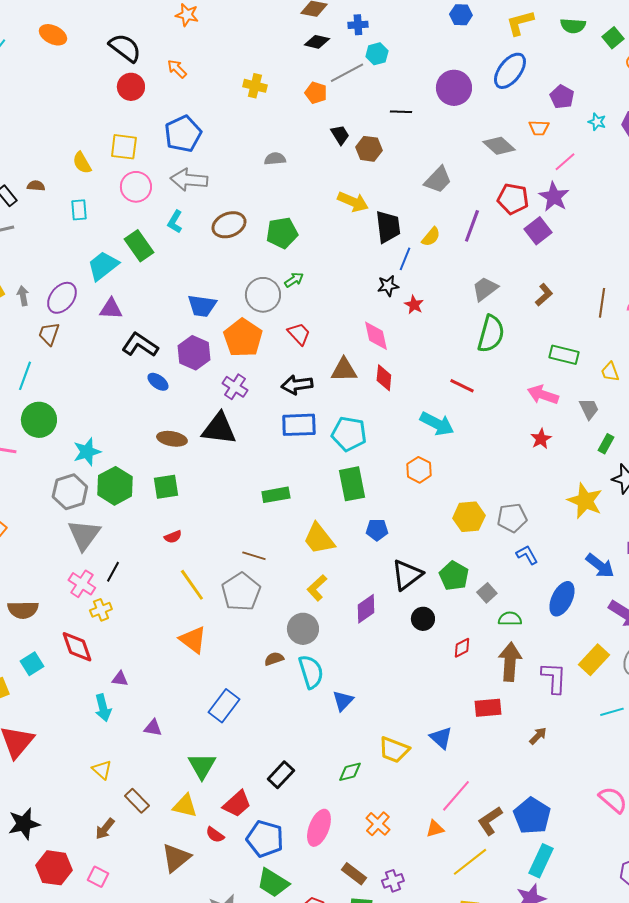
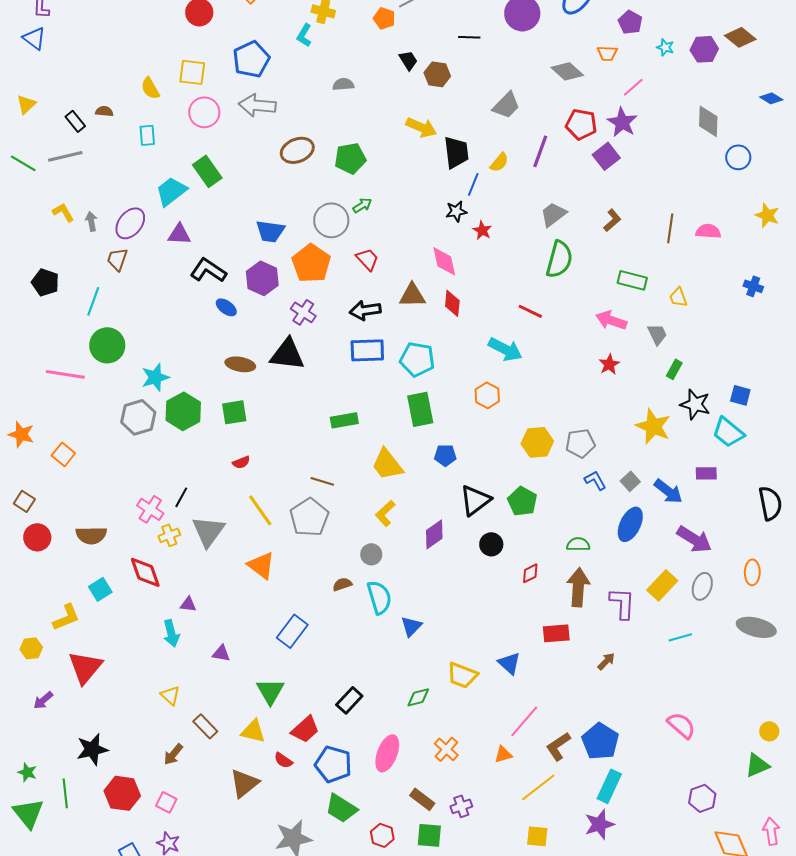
cyan L-shape: (175, 222) -> (304, 35), moved
gray triangle: (84, 535) -> (208, 531), moved
gray square: (487, 593) -> (630, 481), moved
gray circle: (303, 629) -> (371, 554), size x0.7

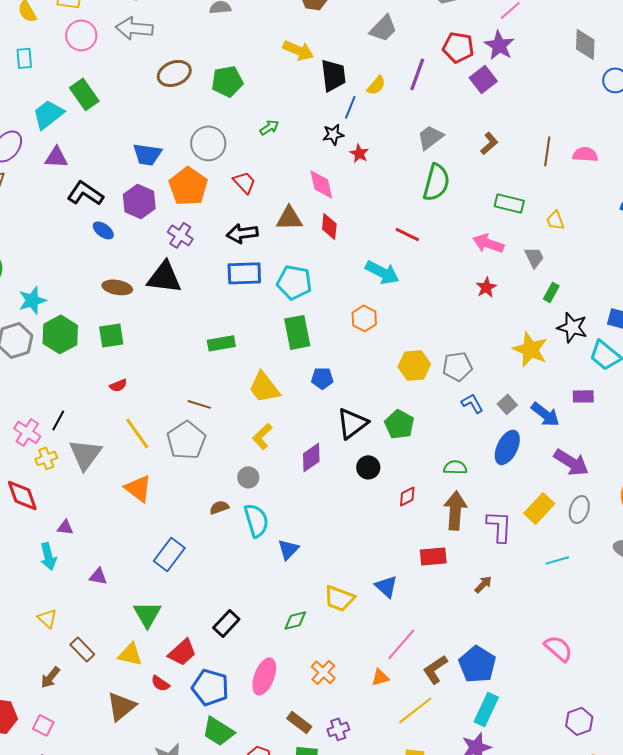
green arrow: (362, 205) -> (269, 127), moved

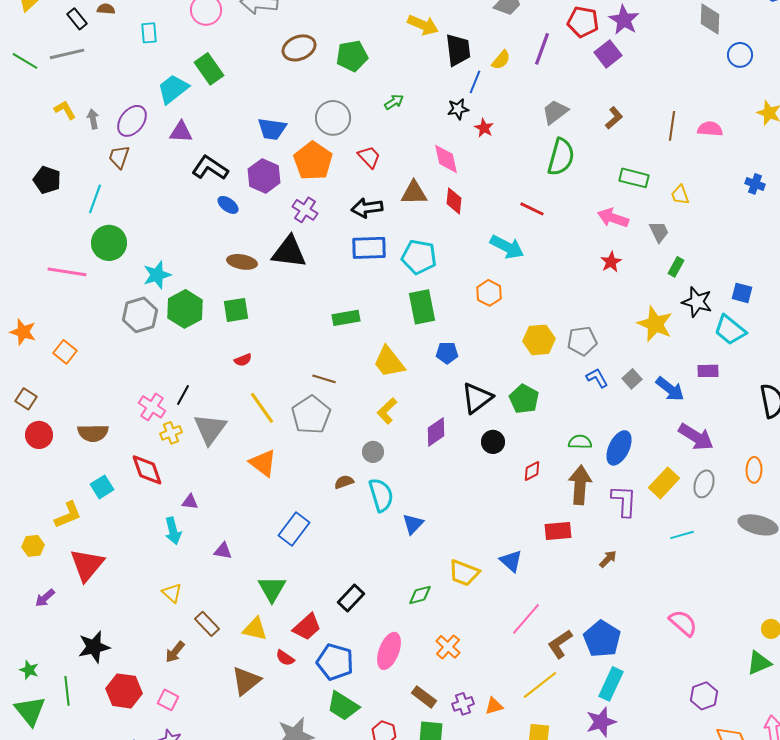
blue ellipse: (507, 447) -> (619, 448), moved
orange triangle: (380, 677) -> (494, 706), moved

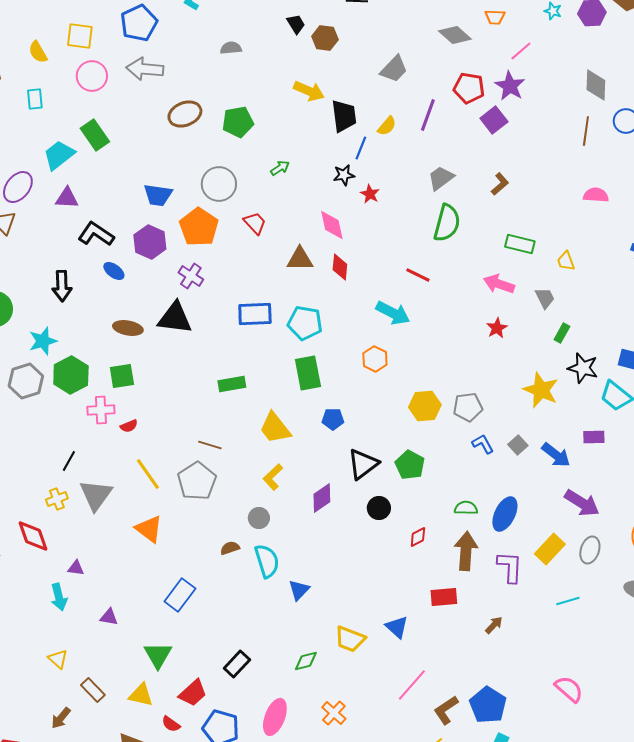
brown line: (672, 126) -> (586, 131), moved
black arrow: (367, 208) -> (62, 286), moved, turned -84
pink cross: (152, 407) -> (101, 410), moved, turned -36

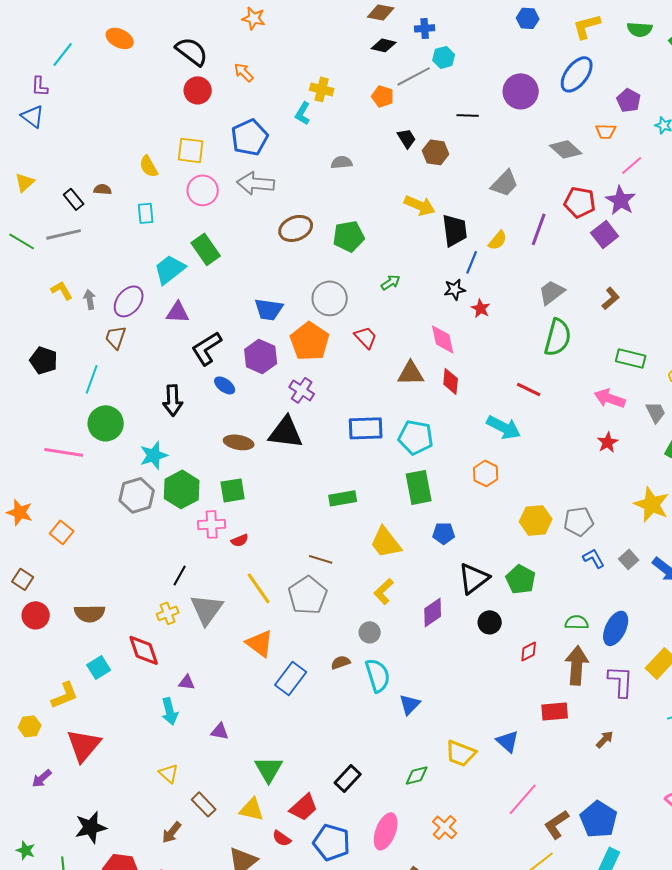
black L-shape: (96, 234) -> (207, 348), turned -66
blue rectangle: (180, 595) -> (291, 678), moved

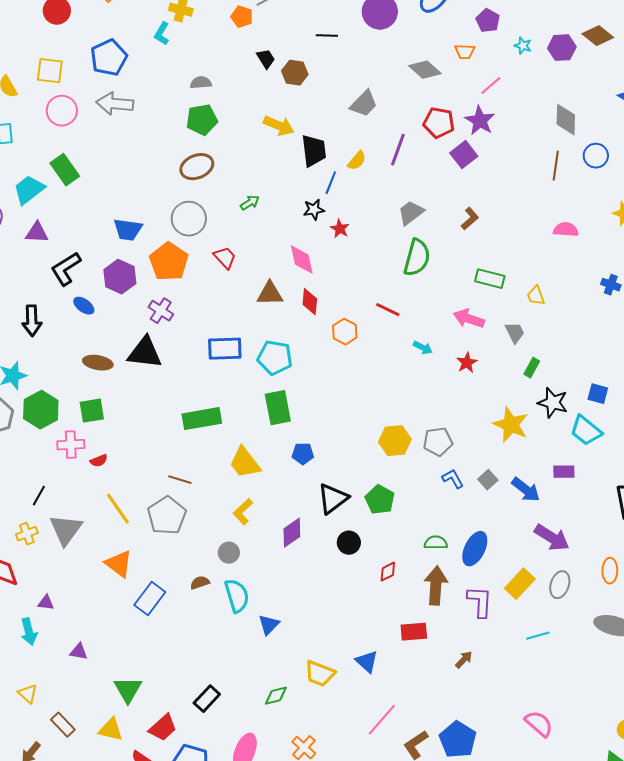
brown ellipse: (296, 228) -> (197, 167), moved
green pentagon: (349, 236) -> (202, 120), moved
cyan arrow: (504, 427) -> (423, 348), moved, size x0.6
orange hexagon: (486, 473) -> (345, 332), moved
green rectangle: (343, 498) -> (202, 419), size x1.4

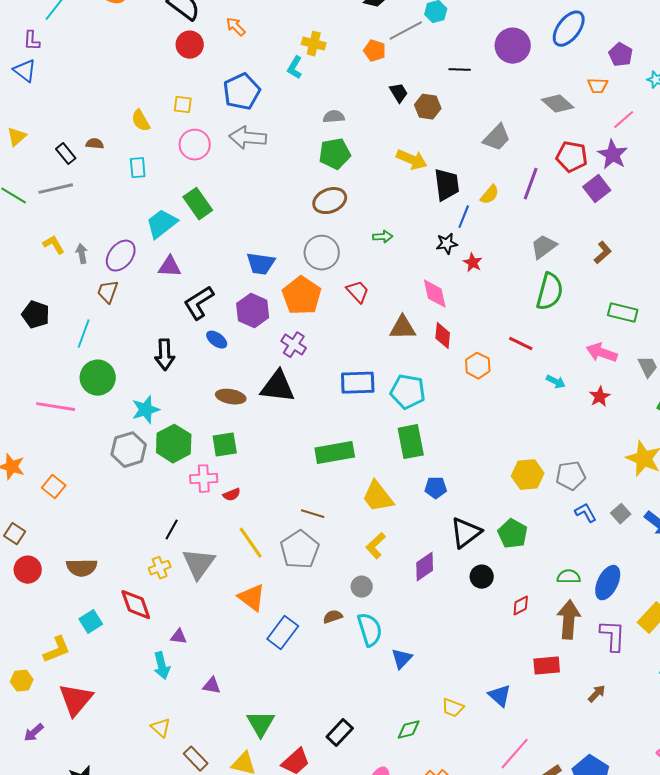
yellow square: (50, 71) -> (183, 105), size x0.7
green arrow: (250, 203) -> (383, 237), turned 30
yellow trapezoid: (320, 674) -> (453, 708), size x0.7

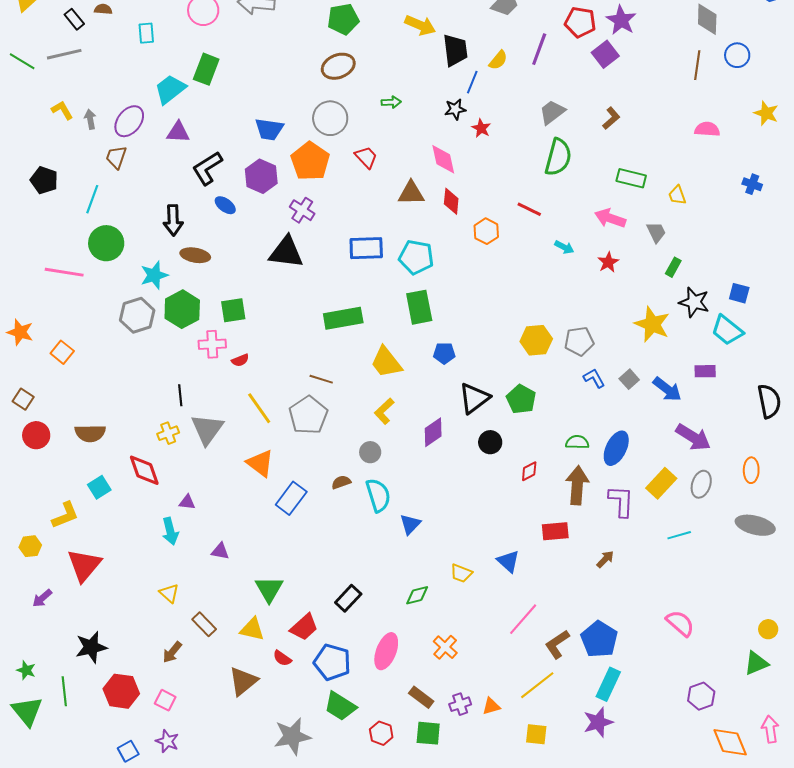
green rectangle: (198, 204) -> (206, 69), turned 56
brown ellipse: (231, 397) -> (195, 255), moved
black line: (172, 530) -> (180, 395), turned -35

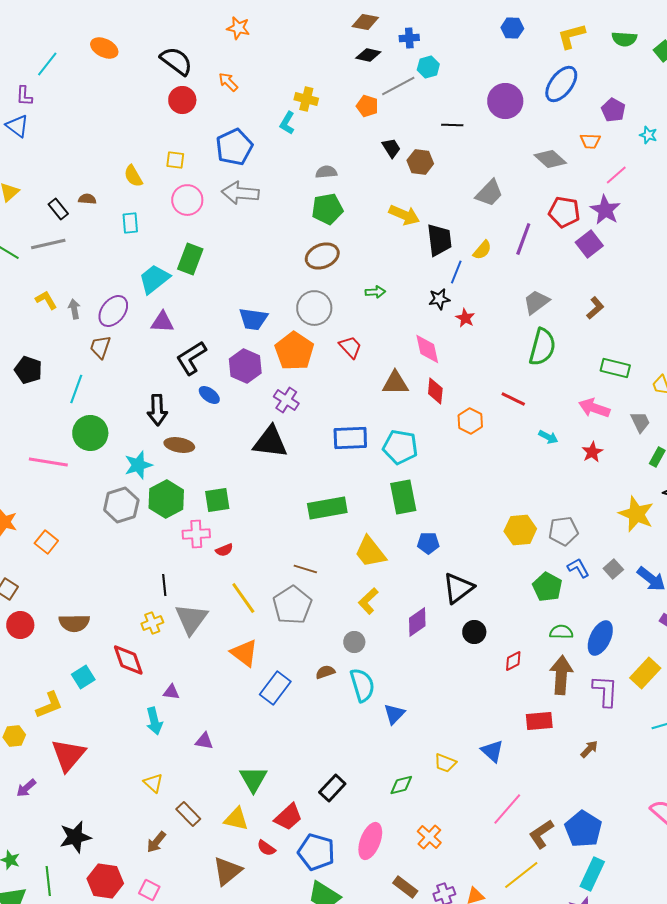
green pentagon: (521, 399) -> (547, 587), moved

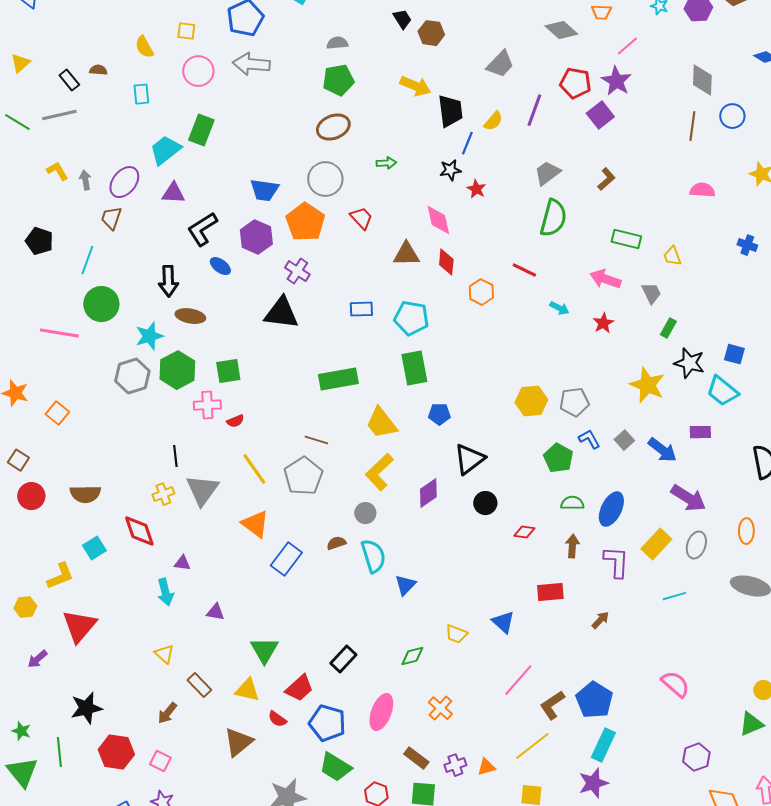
blue rectangle: (350, 438) -> (361, 309), size x0.7
yellow L-shape: (368, 601) -> (379, 472), size x1.4
red diamond: (513, 661) -> (524, 532), turned 35
brown arrow: (561, 675) -> (572, 546), size x0.6

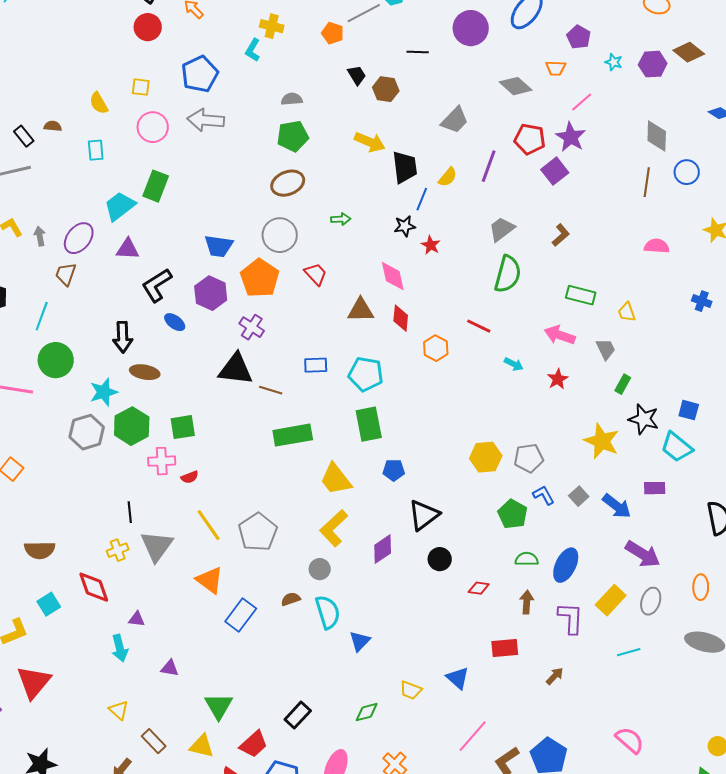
brown line: (316, 440) -> (271, 390), moved

